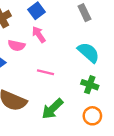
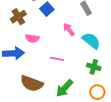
pink arrow: (39, 34) -> (69, 29), moved

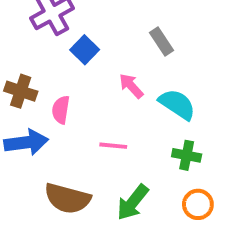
brown cross: (18, 17) -> (21, 91), moved, turned -35
pink semicircle: (32, 38) -> (61, 110), turned 96

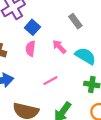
pink semicircle: (61, 110) -> (30, 49), moved
pink line: (113, 146) -> (50, 81), turned -32

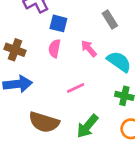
blue square: (32, 27) -> (58, 23), turned -32

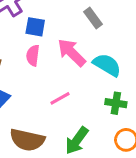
pink arrow: (89, 48) -> (72, 53), size x1.5

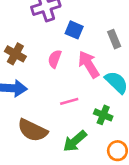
blue square: (35, 27) -> (74, 30), moved
green cross: (116, 103) -> (103, 115), moved

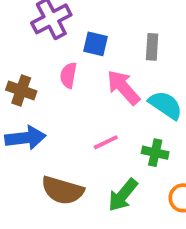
gray rectangle: (114, 39) -> (152, 47), turned 36
pink semicircle: (55, 59) -> (68, 75), moved

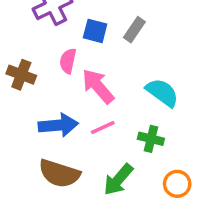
gray rectangle: (152, 47) -> (134, 30), moved, turned 30
pink arrow: (123, 87) -> (98, 86), moved
blue arrow: (25, 138) -> (58, 125), moved

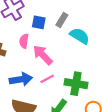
cyan semicircle: (162, 92) -> (80, 36), moved
green cross: (151, 139) -> (76, 84), size x1.5

